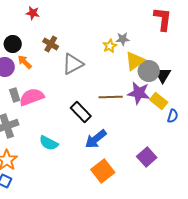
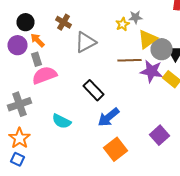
gray rectangle: (15, 95) -> (36, 59), moved
brown line: (111, 97) -> (130, 60), moved

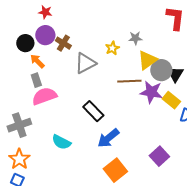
yellow star: (122, 24) -> (112, 48), moved
purple circle: (18, 45) -> (45, 35), moved

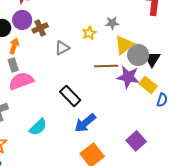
brown cross: (63, 43) -> (40, 28), turned 35
orange arrow: (37, 61) -> (14, 46), turned 63
gray triangle: (85, 63) -> (62, 48), size x0.7
cyan semicircle: (61, 142) -> (38, 127), turned -72

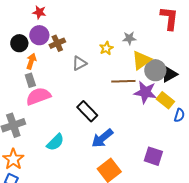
black triangle: (152, 59) -> (169, 74), turned 30
purple square: (136, 141) -> (153, 156), turned -30

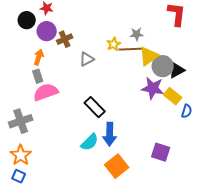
black circle: (19, 43) -> (27, 20), moved
brown line: (123, 81) -> (131, 49), moved
blue arrow: (102, 138) -> (110, 134), turned -50
cyan semicircle: (55, 142) -> (90, 142), moved

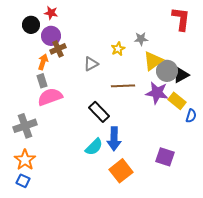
brown cross: (65, 39) -> (58, 49), moved
brown line: (131, 49) -> (123, 86), moved

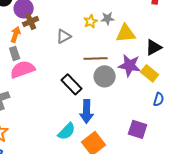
gray star: (141, 39) -> (108, 18), moved
yellow triangle: (153, 61) -> (126, 33), turned 30
gray circle: (167, 71) -> (105, 76), moved
blue semicircle: (191, 116) -> (159, 99), moved
cyan semicircle: (94, 147) -> (67, 131), moved

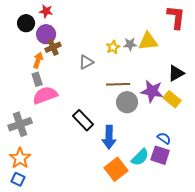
yellow triangle: (126, 33) -> (148, 41), moved
black rectangle: (72, 84) -> (83, 120), moved
blue semicircle: (159, 99) -> (164, 138), moved, turned -72
cyan semicircle: (67, 131) -> (140, 157), moved

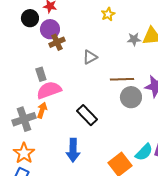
yellow star: (113, 47) -> (108, 14), moved
orange arrow: (38, 60) -> (42, 110), moved
blue arrow: (109, 137) -> (73, 150), moved

